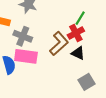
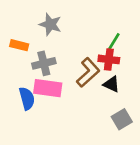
red cross: (76, 33) -> (109, 59), turned 35
gray cross: (23, 36) -> (44, 63), turned -36

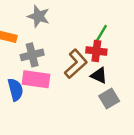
gray square: (122, 119) -> (109, 99), moved

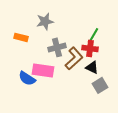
gray star: (39, 16) -> (45, 21), turned -30
gray cross: (32, 55) -> (57, 47), moved
blue semicircle: (15, 90) -> (27, 78), turned 138

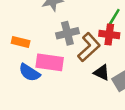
orange rectangle: (21, 37) -> (21, 42), moved
black triangle: (92, 67) -> (102, 73), moved

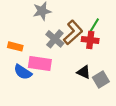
gray cross: (67, 33) -> (55, 39), turned -36
brown L-shape: (89, 47) -> (73, 32), moved

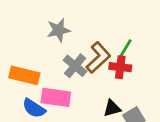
orange rectangle: (15, 46) -> (24, 75), size x1.5
black triangle: (84, 72) -> (112, 108), turned -40

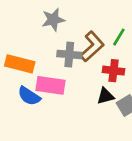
gray cross: (75, 66) -> (69, 54), turned -35
red cross: (120, 67) -> (114, 71), moved

